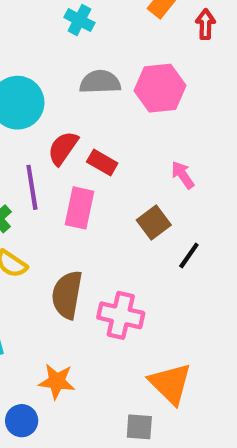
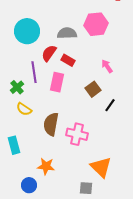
gray semicircle: (100, 82) -> (67, 33), moved

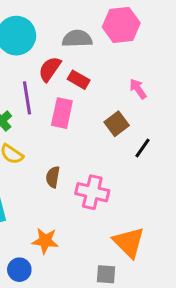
brown semicircle: (51, 124) -> (53, 177), size x0.6

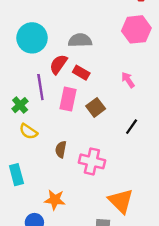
pink hexagon: (121, 25) -> (136, 29), moved
brown square: (117, 124) -> (96, 107), moved

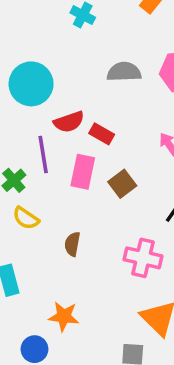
gray semicircle: (80, 40) -> (124, 72), moved
red semicircle: (58, 64) -> (69, 122), turned -144
pink cross: (92, 161) -> (143, 258), moved

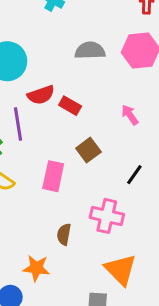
pink rectangle: (83, 172) -> (53, 176), moved
brown semicircle: (72, 244) -> (64, 234), moved

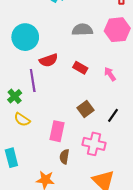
red rectangle: (70, 106) -> (80, 68), moved
brown square: (88, 150) -> (86, 109), moved
pink rectangle: (53, 176) -> (57, 131), moved

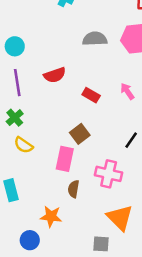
cyan circle: (25, 37) -> (15, 46), moved, size x0.6
red rectangle: (80, 68) -> (91, 95), moved
purple line: (33, 80) -> (17, 83), moved
brown square: (86, 109) -> (80, 134), moved

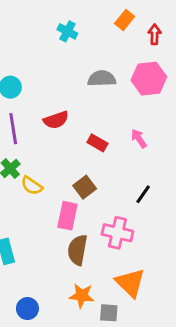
yellow semicircle: (23, 145) -> (32, 186), moved
brown semicircle: (74, 189) -> (77, 250), size x1.5
orange star: (51, 216) -> (82, 296), moved

